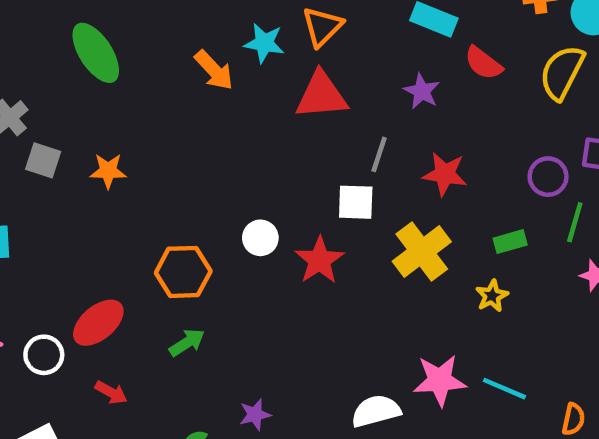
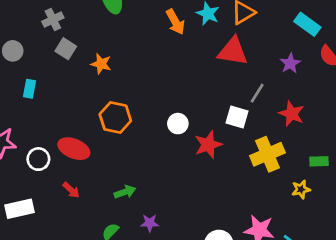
orange hexagon: (183, 272) -> (115, 117), moved
red ellipse: (98, 323) -> (74, 149), turned 48
green arrow: (187, 343) -> (125, 192), moved

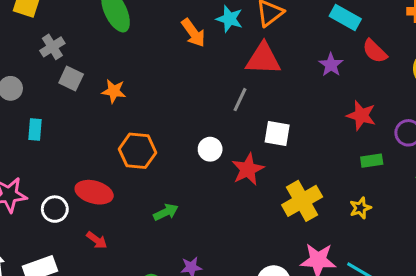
gray line: (257, 93) -> (240, 100), moved
red star: (292, 114) -> (361, 115), moved
yellow cross: (267, 154) -> (302, 201), moved
green rectangle: (319, 161) -> (372, 161), moved
green arrow: (125, 192) -> (166, 212), moved

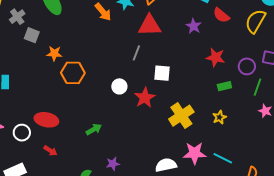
gray cross: (52, 47) -> (17, 17), moved
gray square: (71, 79) -> (32, 35), moved
orange hexagon: (137, 151) -> (73, 73), moved

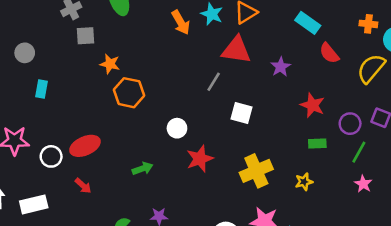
purple star: (194, 26) -> (281, 67), moved
gray square: (32, 35) -> (86, 36), turned -35
white circle: (119, 86) -> (177, 128), moved
red star: (145, 98) -> (200, 159), moved
red ellipse: (46, 120) -> (85, 146), turned -45

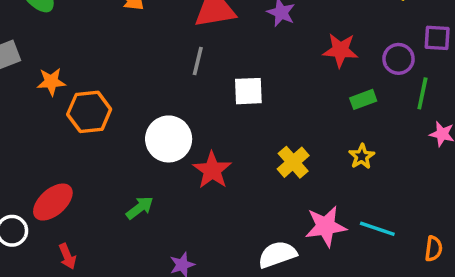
white circle: (177, 128) -> (169, 139), size x1.6
yellow cross: (256, 171) -> (293, 162), size x0.7
red arrow: (83, 186) -> (67, 256), turned 42

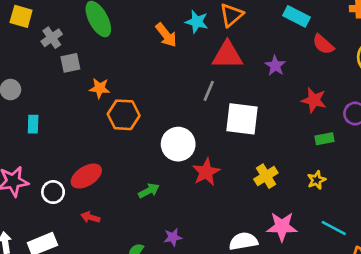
white square: (248, 91) -> (242, 119), size x1.5
cyan line: (377, 229) -> (334, 228), moved
red arrow: (67, 256) -> (90, 217), turned 120

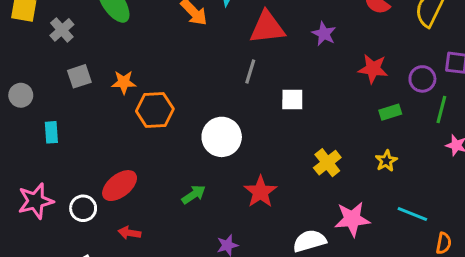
gray square: (70, 63) -> (79, 76), moved
white square: (242, 119) -> (292, 100), size x0.6
red star: (206, 172) -> (260, 192), moved

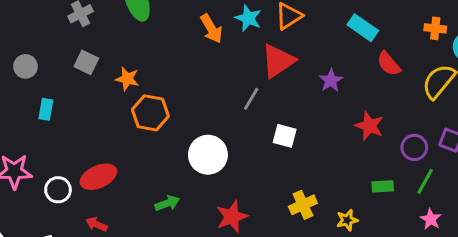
red triangle: (267, 28) -> (278, 61), turned -42
gray square: (79, 76) -> (86, 62), turned 30
green rectangle: (390, 112) -> (383, 186), moved
yellow star: (386, 161) -> (347, 220), moved

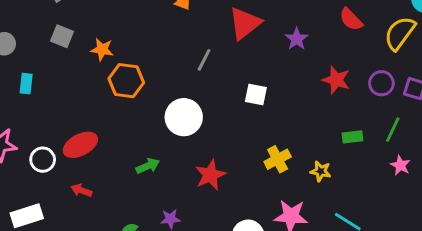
gray line: (251, 99) -> (204, 60), moved
purple circle: (414, 147) -> (381, 83), moved
yellow star: (347, 220) -> (321, 171), turned 30

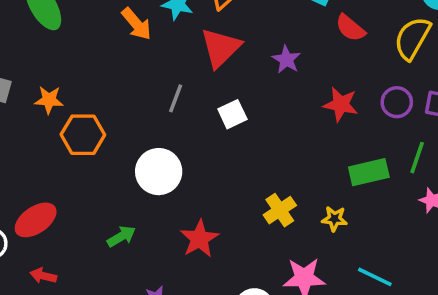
white square: (256, 95) -> (232, 114), moved, turned -30
green rectangle: (353, 137) -> (369, 172), size x1.5

